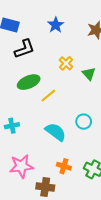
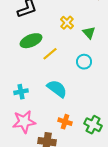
cyan circle: (84, 122) -> (84, 62), moved
cyan cross: (12, 126) -> (21, 92), moved

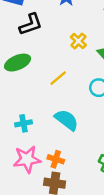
green ellipse: (31, 41) -> (18, 63), moved
orange cross: (65, 122) -> (56, 159), moved

